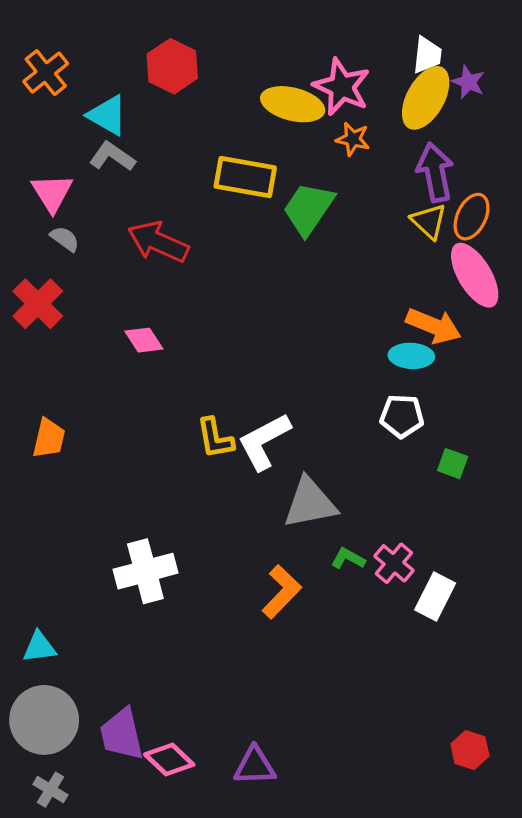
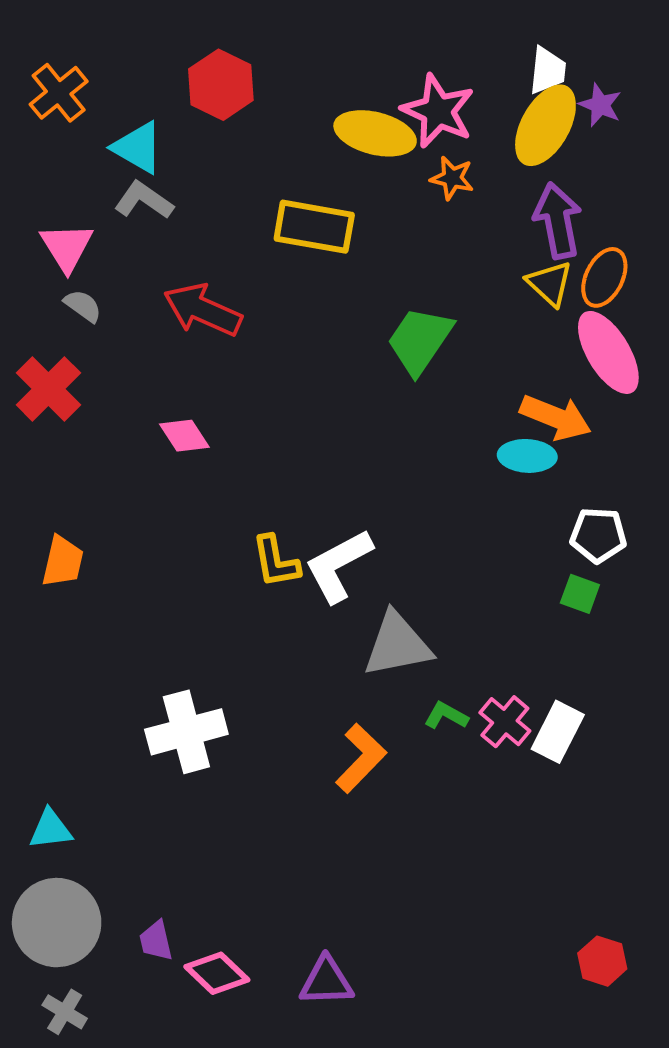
green trapezoid: (308, 209) -> (420, 340), moved
white pentagon: (402, 416) -> (598, 535), moved
white rectangle: (435, 596) -> (558, 732), moved
purple trapezoid: (122, 734) -> (156, 941), size x0.6

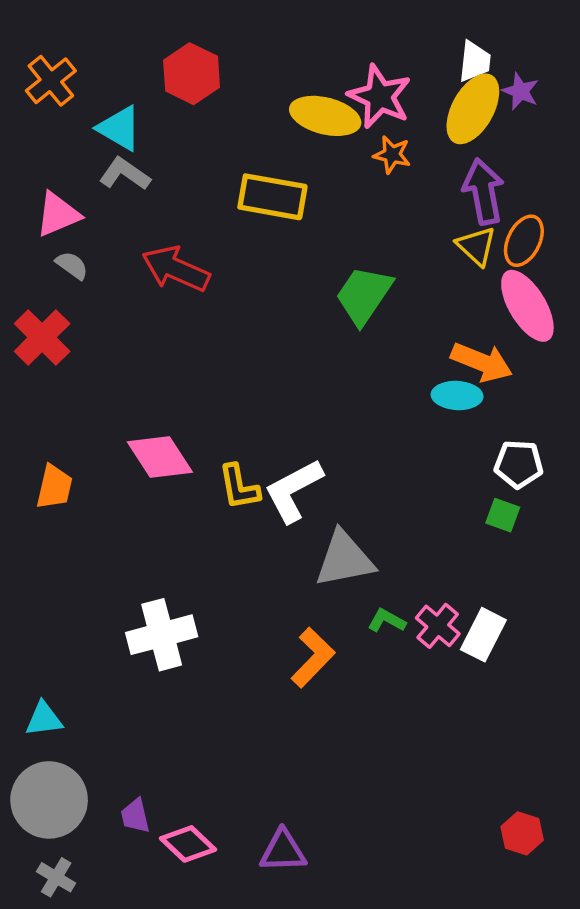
pink triangle: (67, 247) -> (58, 214), turned 39
pink diamond: (184, 436) -> (160, 457), moved, size x1.5

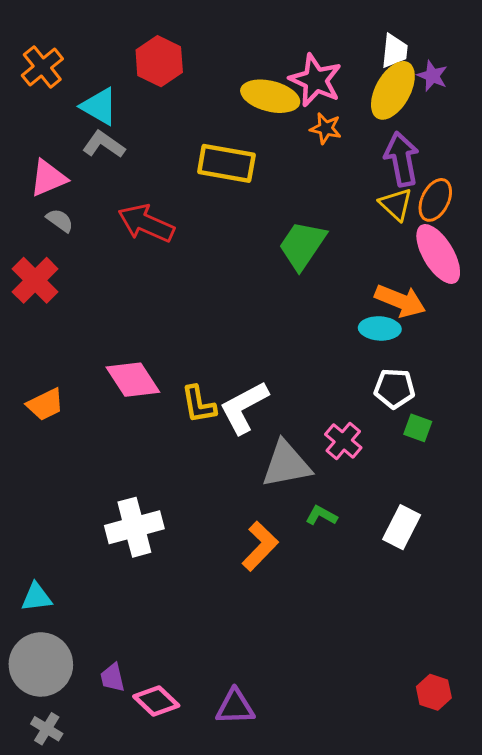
white pentagon: (519, 464) -> (394, 388), moved
orange trapezoid: (54, 487) -> (45, 404), turned 51
pink cross: (438, 626) -> (343, 441), moved

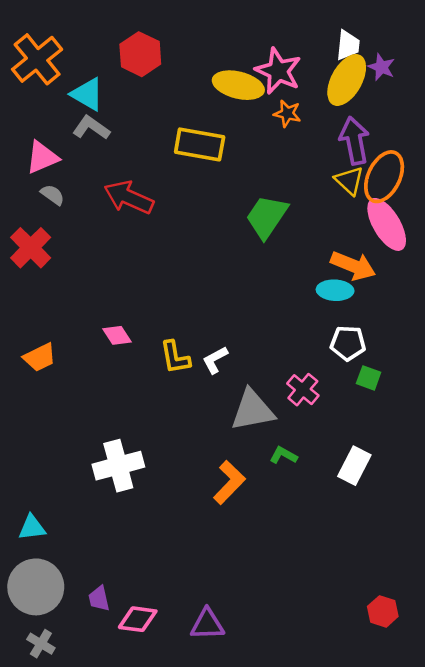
orange cross: (42, 67) -> (37, 59), size x1.4
orange ellipse: (435, 200) -> (384, 177), size x1.4
pink diamond: (133, 380) -> (117, 335), size x0.6
white L-shape: (244, 407) -> (215, 360), size x0.6
pink diamond: (156, 701) -> (138, 619), turned -36

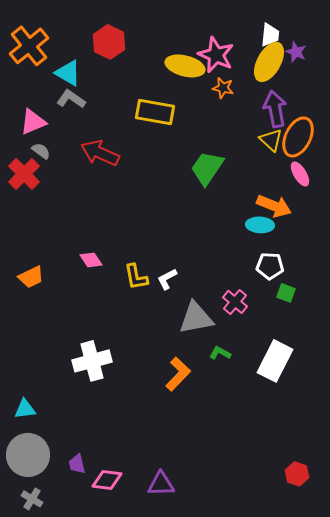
pink ellipse: (387, 224) -> (300, 174), size x0.6
red cross: (31, 248) -> (24, 174), moved
white rectangle: (354, 466) -> (275, 361), size x1.4

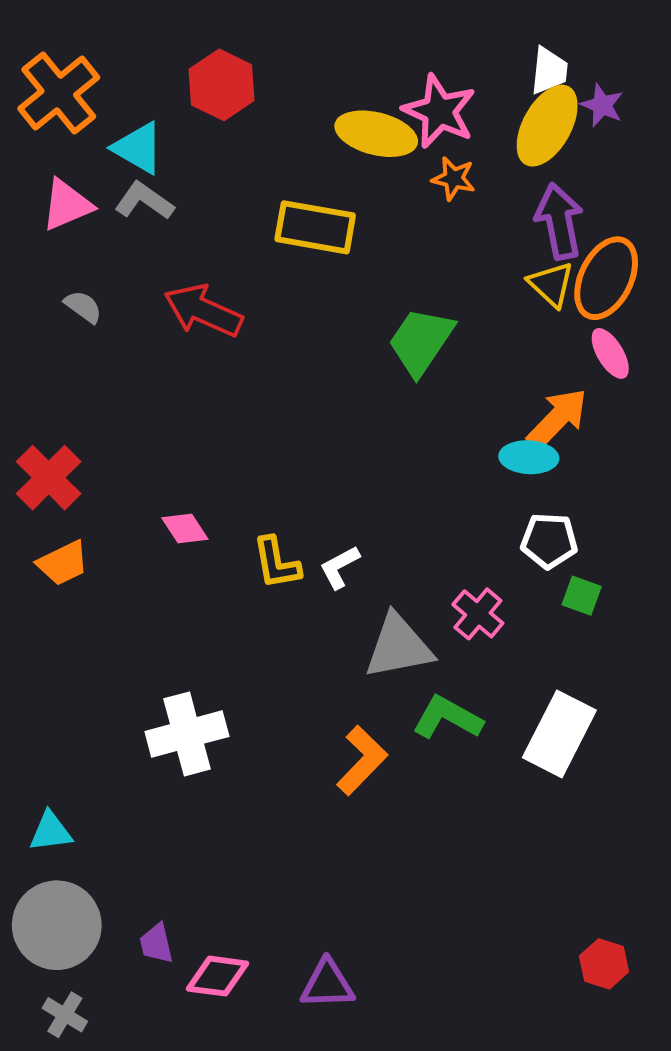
pink triangle: (33, 122) -> (67, 205), moved
red cross: (24, 174) -> (49, 478), moved
orange arrow: (274, 206) -> (557, 419), turned -68
green L-shape: (220, 353) -> (447, 718), size x1.6

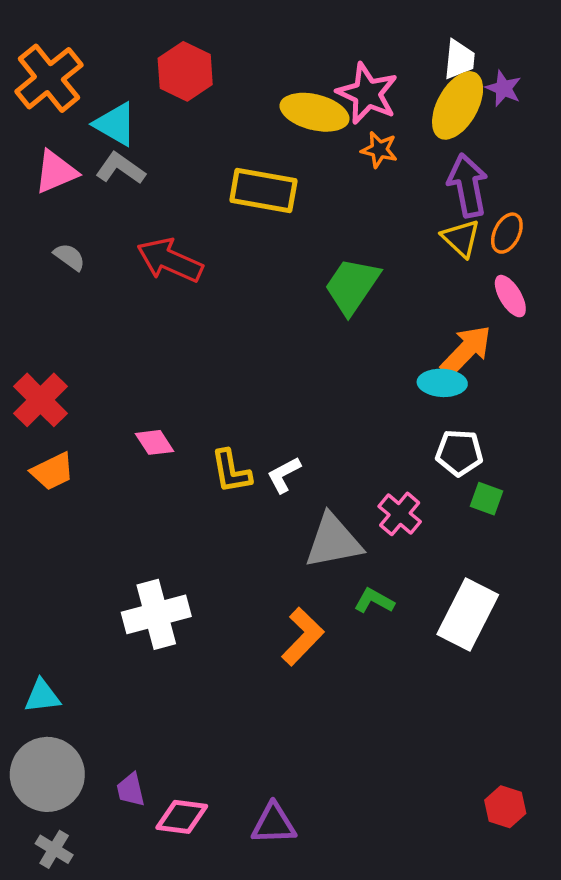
orange ellipse: (606, 278) -> (507, 233), size x0.6
green L-shape: (447, 718) -> (374, 601), size x0.7

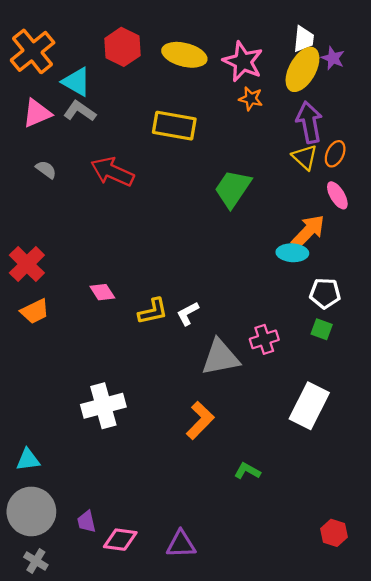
yellow ellipse: (315, 112) -> (184, 55), moved
white pentagon: (459, 453) -> (325, 293), moved
yellow L-shape: (231, 471) -> (153, 311), turned -92
pink cross: (400, 514) -> (264, 339), turned 32
green L-shape: (374, 601) -> (247, 471), moved

